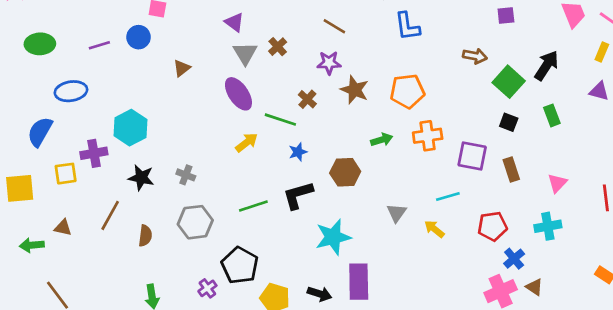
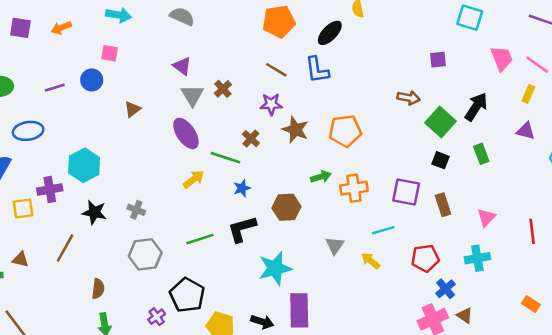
blue L-shape: (407, 26) -> (317, 70), moved
orange cross: (428, 136) -> (354, 188), moved
brown semicircle: (145, 236) -> (98, 289), moved

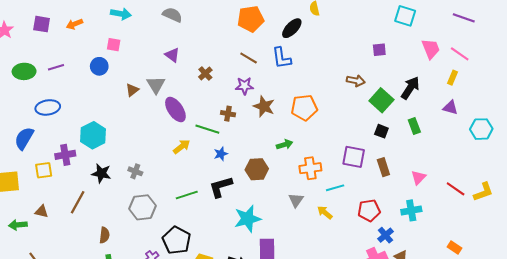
purple line: (55, 88) -> (56, 67), moved
gray triangle: (192, 95) -> (156, 85), moved
brown cross: (251, 139) -> (228, 114), turned -32
orange cross: (354, 188) -> (310, 168), moved
red line: (532, 231) -> (456, 189), turned -48

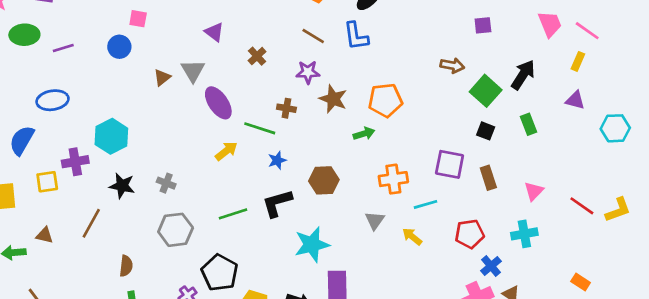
green ellipse: (24, 71) -> (24, 35), moved
green arrow: (285, 145) -> (364, 134), moved

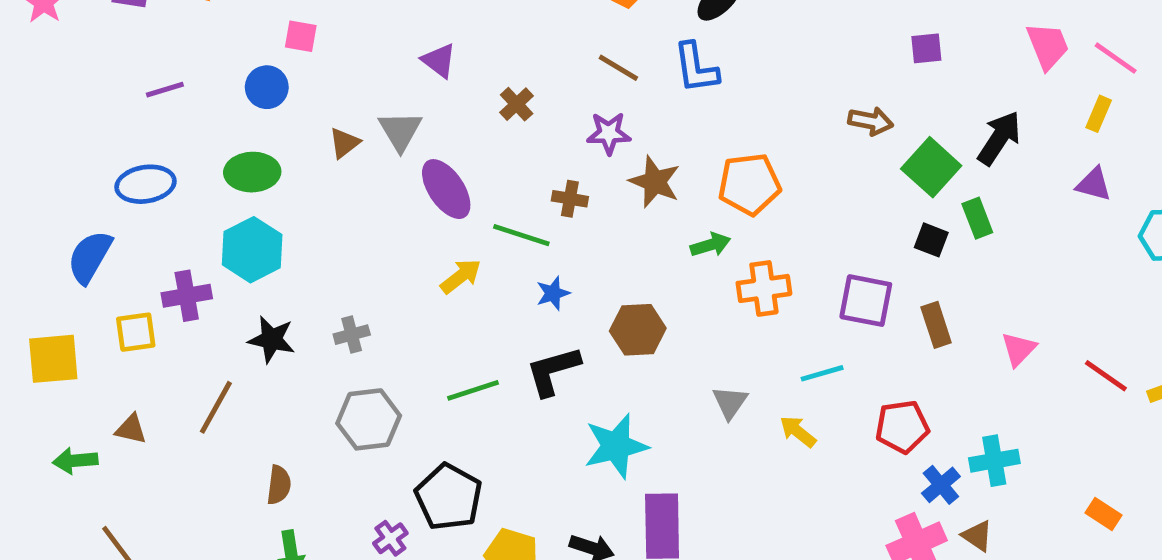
green ellipse: (24, 35) -> (252, 172), moved
green rectangle: (528, 124) -> (977, 218), moved
orange cross: (393, 179) -> (764, 288), moved
gray cross: (166, 183) -> (352, 335), turned -36
cyan cross: (524, 234) -> (994, 461), moved

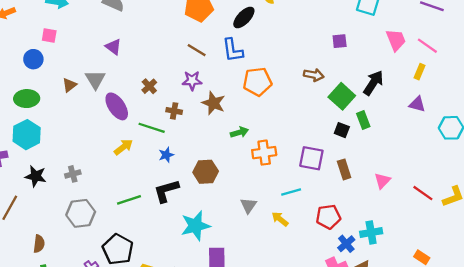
brown cross: (517, 104) -> (149, 86), moved
orange pentagon: (749, 184) -> (257, 82), moved

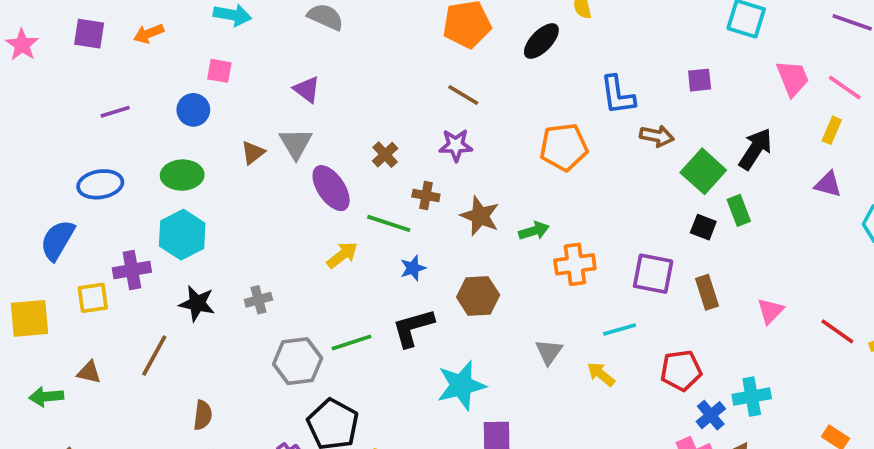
purple triangle: (113, 47) -> (307, 89), moved
blue L-shape: (233, 50) -> (618, 95), moved
brown star: (213, 103) -> (480, 216), moved
gray hexagon: (81, 213) -> (298, 361), moved

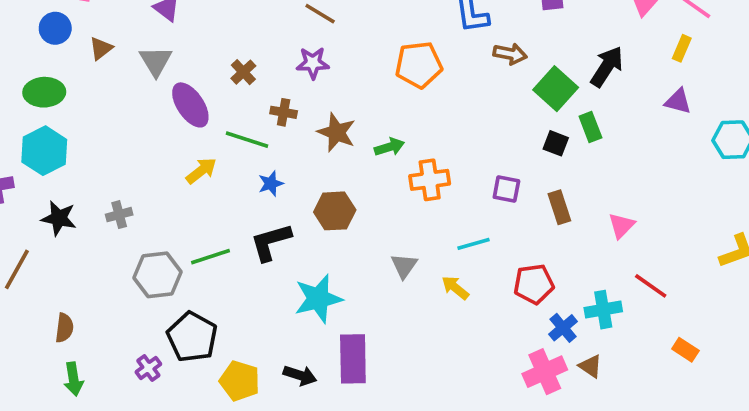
brown triangle: (253, 153) -> (101, 48), moved
purple square: (653, 274) -> (506, 189), size x0.7
red line: (837, 331) -> (651, 286), moved

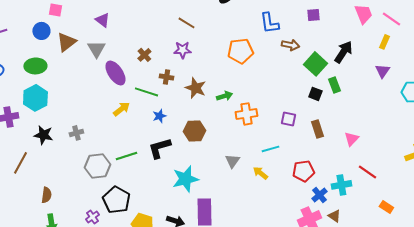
brown triangle: (101, 48) -> (66, 42), size x1.5
purple triangle: (678, 101) -> (382, 71), turned 49

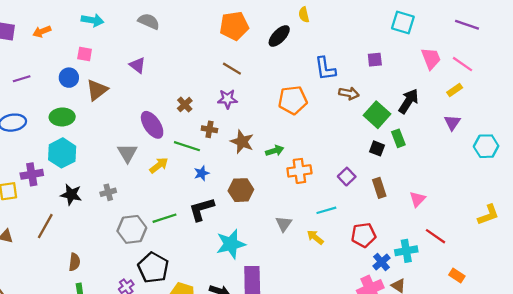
yellow rectangle: (384, 42) -> (455, 90), turned 32
gray triangle: (96, 49) -> (127, 153), moved
purple square: (288, 119) -> (347, 177), turned 35

